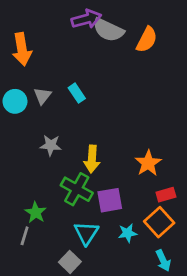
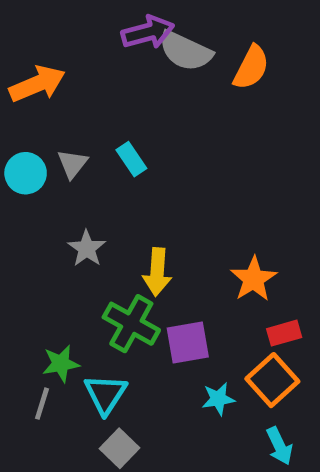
orange arrow: (22, 49) -> (37, 84), turned -104
gray star: (51, 145) -> (87, 248), turned 30
green star: (36, 213) -> (61, 364), turned 30
cyan triangle: (86, 233) -> (105, 394), moved

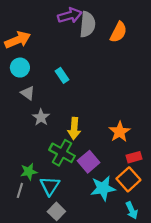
gray semicircle: (185, 51) -> (87, 24), turned -110
gray triangle: (73, 164) -> (28, 93), moved, turned -32
cyan circle: (26, 173) -> (20, 68), moved
purple square: (188, 342) -> (89, 162), turned -30
cyan star: (218, 399) -> (103, 188), size x1.6

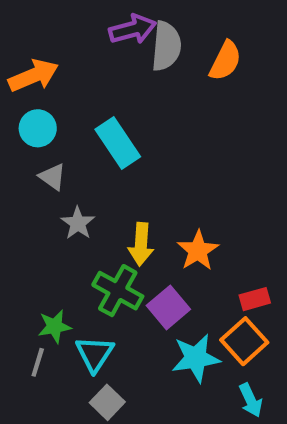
cyan rectangle: (62, 75) -> (118, 143), size x1.6
orange star: (120, 132) -> (198, 251), moved

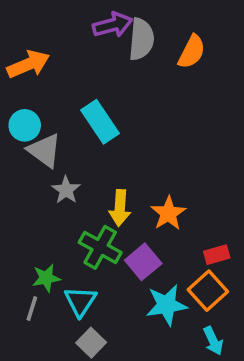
cyan circle: (38, 128) -> (25, 125), moved
gray triangle: (52, 177) -> (44, 150), size x1.5

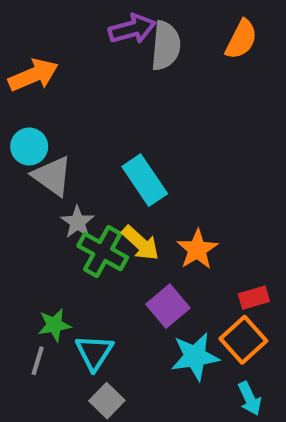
orange semicircle: (192, 52) -> (241, 39), moved
cyan rectangle: (100, 122) -> (145, 180), moved
yellow arrow: (120, 208) -> (140, 243), turned -52
green cross: (100, 247) -> (103, 252), moved

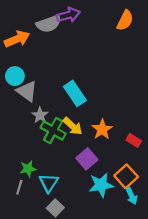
gray semicircle: (166, 46) -> (49, 24), moved, turned 65
red rectangle: (254, 298) -> (134, 140), moved, turned 48
cyan arrow: (250, 399) -> (132, 196), moved

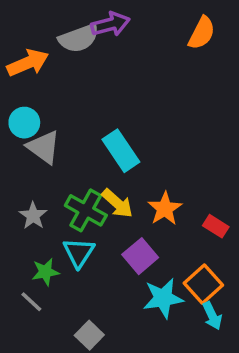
gray star: (40, 115) -> (33, 216), moved
cyan triangle: (49, 183) -> (79, 253), moved
gray line: (19, 187) -> (31, 302), turned -64

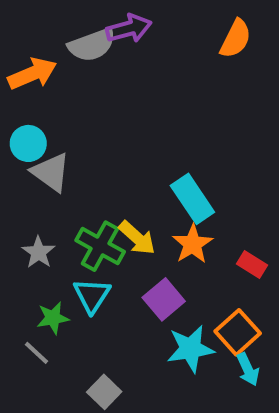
cyan rectangle: (121, 151) -> (192, 199), moved

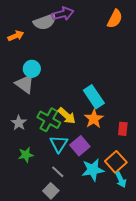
orange arrow: (32, 74) -> (16, 36), size x0.7
cyan circle: (28, 143) -> (32, 69), moved
red rectangle: (252, 265) -> (123, 129), turned 64
cyan triangle: (92, 295) -> (59, 144), moved
gray line: (36, 353) -> (58, 172), moved

